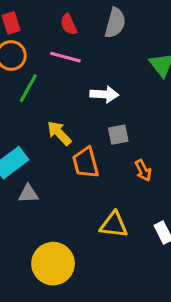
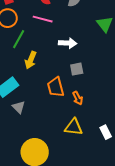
yellow arrow: (59, 133) -> (31, 60), moved, turned -114
orange arrow: (143, 170) -> (78, 98), moved
gray triangle: (28, 194) -> (19, 107), turned 48

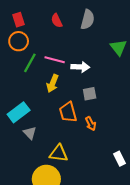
pink line: (43, 19) -> (55, 60), moved
yellow arrow: (31, 60) -> (53, 83), moved
yellow triangle: (74, 127) -> (59, 153), moved

